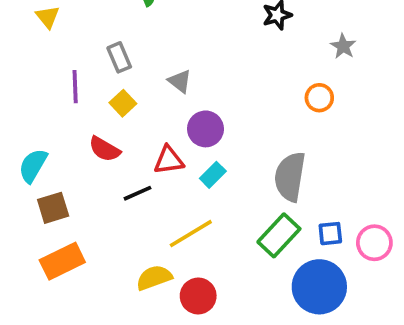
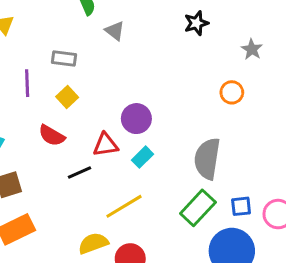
gray rectangle: (119, 57) -> (64, 59), turned -60
gray triangle: (180, 81) -> (115, 31), moved

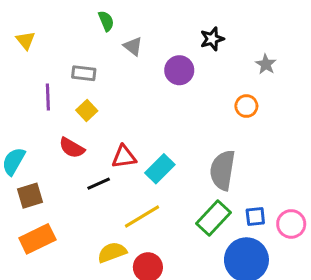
purple circle: (136, 119) -> (179, 70), moved
cyan rectangle: (143, 157) -> (160, 169), size x1.4

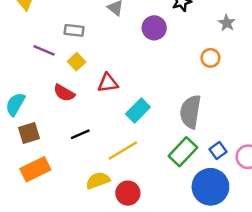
purple line: (48, 97) -> (44, 50), turned -65
red triangle: (124, 157) -> (108, 83), moved
black line: (99, 184) -> (80, 134), moved
blue square: (255, 216) -> (218, 150), turned -30

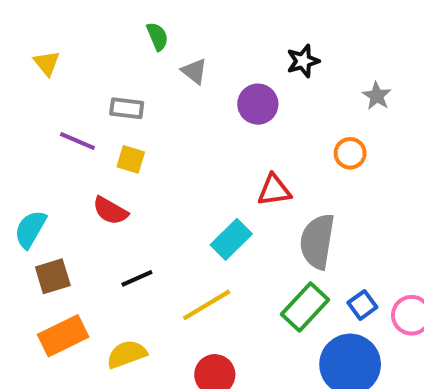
yellow square: (77, 62) -> (131, 159), turned -30
red triangle: (108, 83) -> (274, 190), moved
yellow semicircle: (98, 181) -> (127, 354), moved

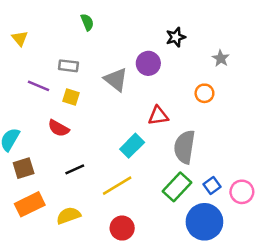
gray triangle: (194, 71) -> (116, 80), moved, size x1.5

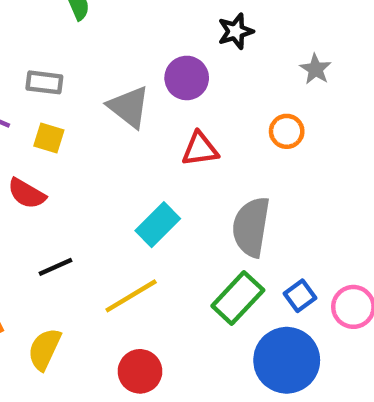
red triangle: (158, 116) -> (200, 149), moved
yellow semicircle: (68, 216) -> (44, 349), turned -45

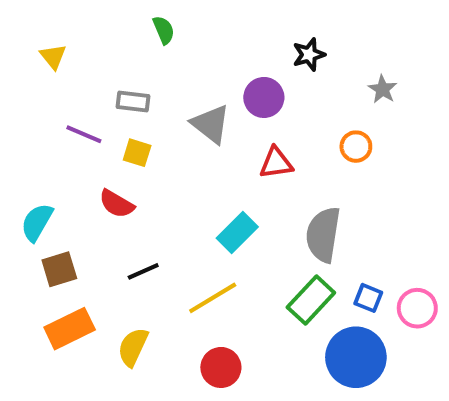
blue square: (300, 296) -> (368, 298), turned -32

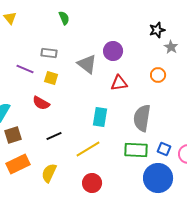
black star: (309, 55) -> (157, 30), moved
yellow triangle: (53, 57) -> (10, 18), moved
cyan rectangle: (237, 232) -> (100, 117), turned -36
green rectangle: (311, 300) -> (136, 150), turned 50

